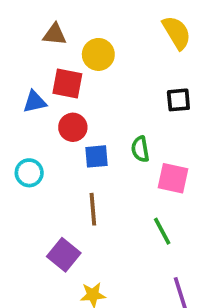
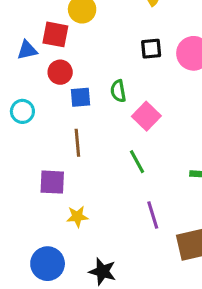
pink square: (173, 178) -> (146, 116), turned 32
purple square: (64, 255) -> (52, 182), turned -36

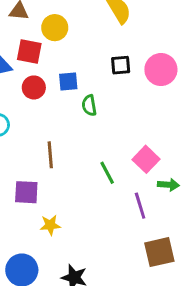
blue square: (81, 97) -> (68, 81), moved
pink square: (146, 116) -> (146, 159), moved
purple line: (153, 215) -> (140, 206), moved

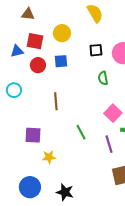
yellow circle: (55, 28) -> (62, 33), moved
green semicircle: (89, 105) -> (103, 78), moved
brown line: (50, 155) -> (56, 101), moved
green line: (107, 173) -> (81, 132), moved

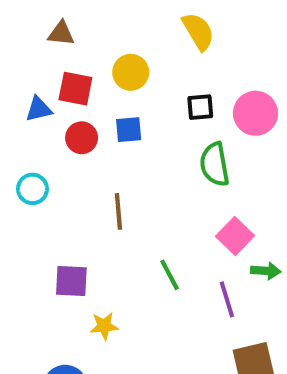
green semicircle: (103, 78) -> (215, 164), size x1.5

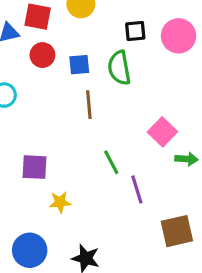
blue square: (129, 130) -> (79, 65), moved
green semicircle: (215, 164) -> (119, 68), moved
brown line: (118, 211) -> (89, 105), moved
purple line: (227, 299) -> (137, 189), moved

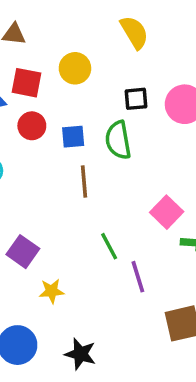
purple square: (34, 167) -> (23, 252), turned 32

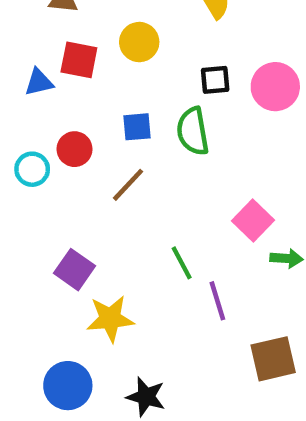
red circle: (32, 126) -> (75, 149), moved
brown line: (84, 181) -> (128, 185), moved, turned 48
yellow star: (52, 291) -> (110, 319), size x1.5

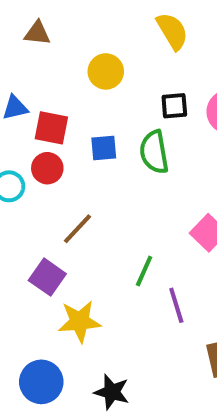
red square: (79, 60) -> (51, 128), moved
brown line: (128, 185) -> (78, 229), moved
green line: (182, 263) -> (144, 271), turned 52

